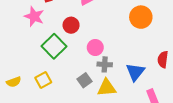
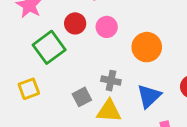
orange circle: (141, 17) -> (147, 47), moved
pink circle: (95, 47) -> (107, 27), moved

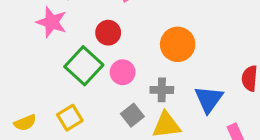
pink circle: (107, 27) -> (123, 72), moved
orange circle: (147, 47) -> (178, 44), moved

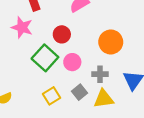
yellow square: (70, 118) -> (51, 96), moved

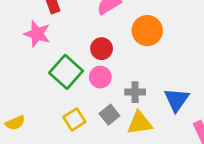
red circle: (62, 34) -> (102, 49), moved
orange circle: (111, 42) -> (147, 31), moved

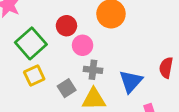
pink circle: (100, 77) -> (83, 45), moved
yellow square: (74, 119) -> (34, 75), moved

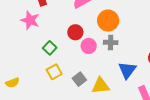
green square: (31, 43) -> (50, 48), size x0.6
gray cross: (93, 70) -> (111, 42), moved

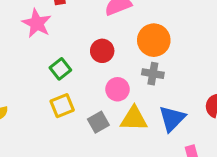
pink circle: (89, 46) -> (117, 89), moved
yellow triangle: (101, 86) -> (134, 119), moved

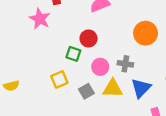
orange circle: (154, 40) -> (146, 33), moved
green square: (60, 69) -> (73, 54), moved, turned -32
gray cross: (153, 74) -> (125, 64), moved

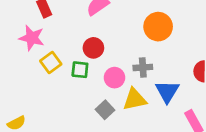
yellow square: (59, 79) -> (51, 62), moved

